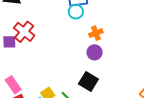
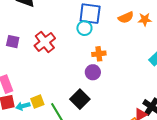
red cross: (24, 32) -> (45, 42), moved

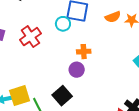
cyan circle: (84, 28) -> (63, 24), moved
yellow square: (37, 102) -> (20, 96), size x1.5

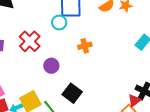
purple circle: (77, 70) -> (51, 66), moved

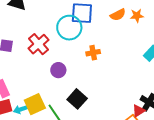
cyan circle: (59, 22) -> (69, 28), size x1.6

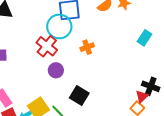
red cross: (38, 44) -> (47, 46), moved

